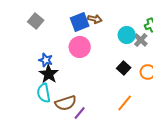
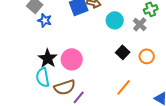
cyan circle: (127, 35) -> (115, 20), moved
pink circle: (80, 47) -> (72, 59), moved
blue star: (46, 60) -> (45, 20), moved

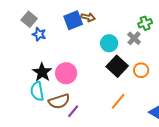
cyan circle: (115, 20) -> (109, 43), moved
black square: (123, 52) -> (117, 66), size x1.5

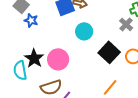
cyan circle: (109, 43) -> (84, 31), moved
cyan semicircle: (37, 91) -> (20, 70), moved

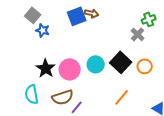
cyan circle: (84, 31) -> (96, 64), moved
cyan semicircle: (20, 70) -> (32, 94), moved

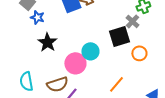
black square: (121, 62) -> (119, 36), moved, turned 30
black star: (46, 68) -> (47, 42), moved
pink circle: (70, 69) -> (75, 63), moved

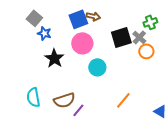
black square: (119, 36) -> (121, 37), moved
orange circle: (139, 53) -> (146, 51), moved
pink circle: (75, 63) -> (82, 43), moved

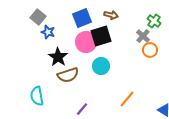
brown arrow: (93, 16) -> (111, 15), moved
green cross: (150, 22) -> (154, 21), turned -32
black square: (121, 37) -> (101, 36), moved
brown semicircle: (64, 100) -> (68, 75), moved

